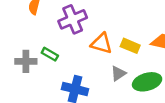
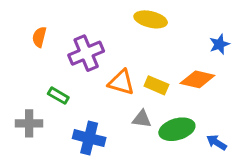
gray cross: (26, 61) -> (29, 123), moved
gray triangle: (118, 73) -> (142, 119), turned 42

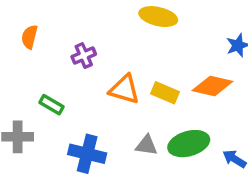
purple cross: (86, 53) -> (84, 55), size x0.6
gray triangle: (142, 119) -> (146, 145), moved

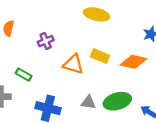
yellow rectangle: (165, 93) -> (100, 56), moved

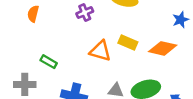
purple cross: (46, 41) -> (85, 13), moved

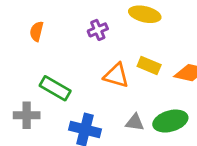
green rectangle: (49, 62) -> (55, 88), size x1.5

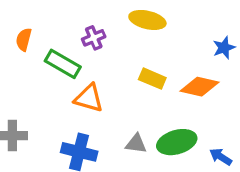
orange triangle: (116, 75) -> (89, 98), moved
green rectangle: (55, 88) -> (63, 64), moved

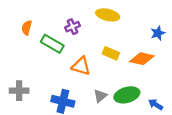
orange triangle: (89, 98) -> (81, 66), moved
gray triangle: (136, 144) -> (100, 96), turned -48

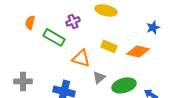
gray triangle: (100, 96) -> (99, 77), moved

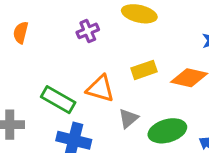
green rectangle: (54, 37) -> (58, 100), moved
yellow rectangle: (109, 46) -> (144, 70), turned -42

